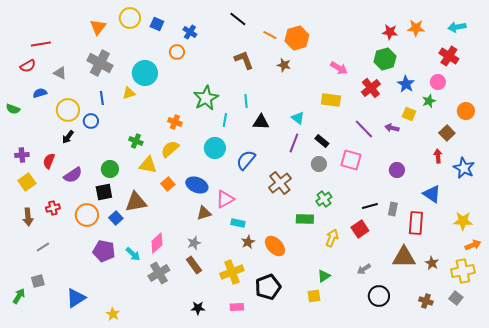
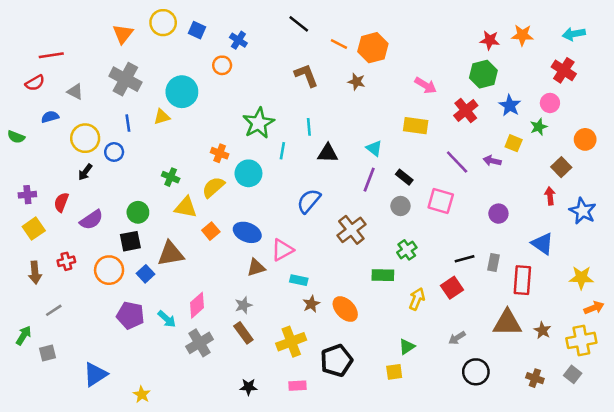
cyan circle: (215, 148) -> (248, 173), moved
green arrow: (19, 296) -> (24, 335), moved

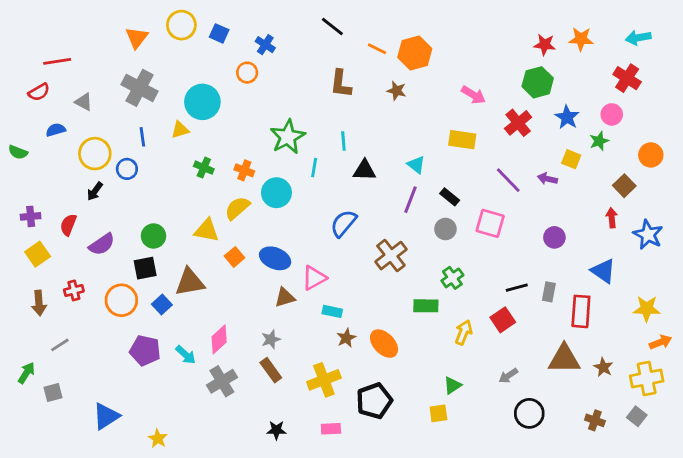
brown L-shape: (306, 75) -> (341, 84), turned -152
green cross: (171, 177) -> (204, 168), moved

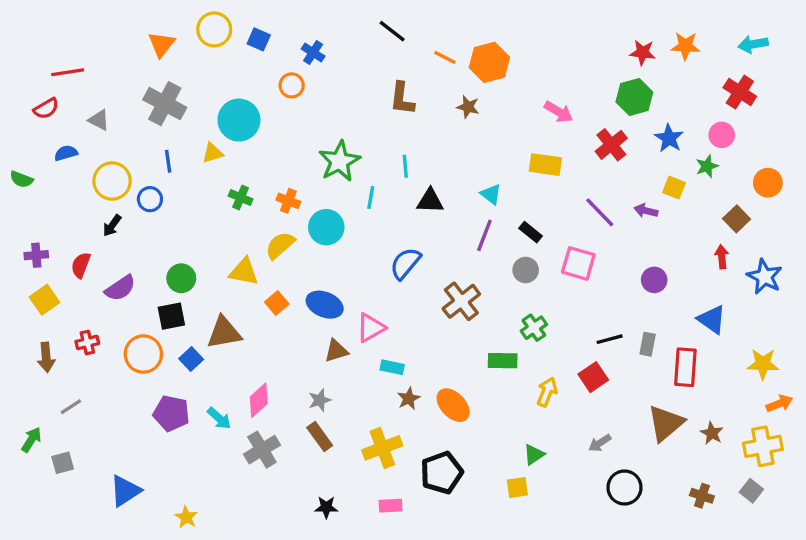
brown triangle: (564, 359) -> (666, 423), turned -40

